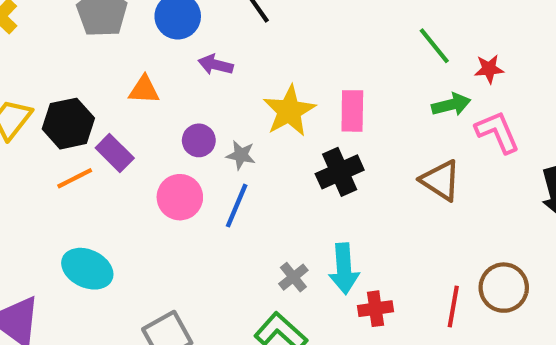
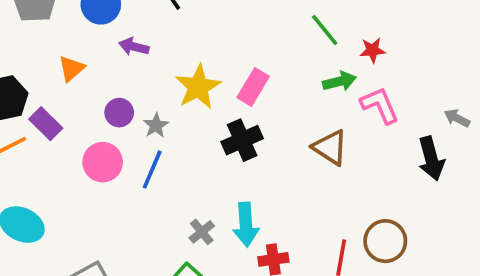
orange triangle: (144, 90) -> (71, 69), turned -44
pink rectangle: (352, 111) -> (253, 87), turned 30
gray star: (241, 155) -> (156, 125), turned 30

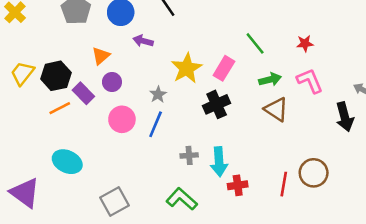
green line: (325, 30) -> (255, 43), moved
green arrow: (339, 81) -> (270, 80), moved
purple circle: (119, 113) -> (112, 82), moved
gray cross: (202, 232) -> (189, 155), moved, turned 35

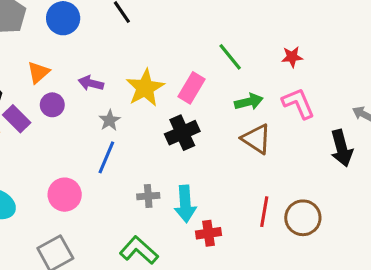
purple arrow: (143, 41) -> (91, 83), moved
pink circle: (122, 119) -> (65, 195), moved
red line: (284, 184) -> (264, 212), moved

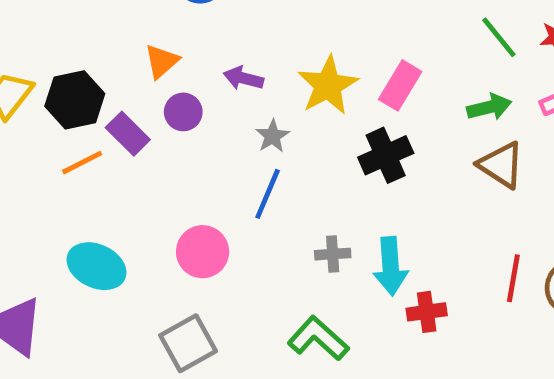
green line: (230, 57) -> (499, 37), moved

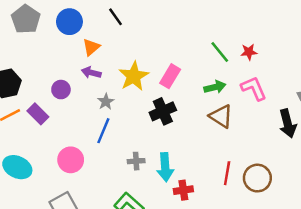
orange triangle: (162, 61) -> (91, 47), moved
purple rectangle: (128, 134) -> (38, 114), moved

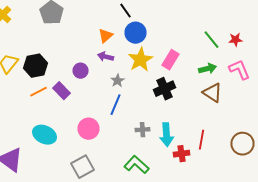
blue circle: (69, 22) -> (136, 33), moved
red line: (227, 173) -> (202, 140), moved

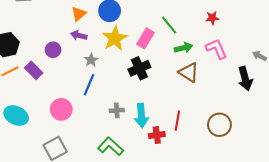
green line: (212, 40) -> (169, 25), moved

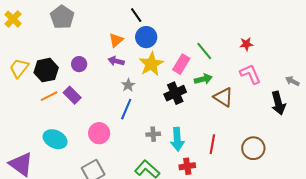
green arrow: (184, 48) -> (203, 79), moved
purple circle: (53, 50) -> (79, 64), moved
red cross: (157, 135) -> (187, 166), moved

